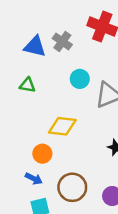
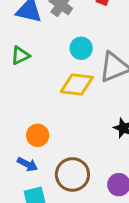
green triangle: (27, 85) -> (20, 56), turned -35
yellow diamond: (62, 126) -> (77, 85), moved

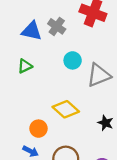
yellow diamond: (77, 85) -> (66, 109), moved, turned 35

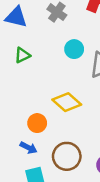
blue triangle: (32, 31) -> (16, 17), moved

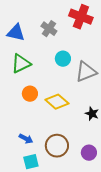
green triangle: (22, 55) -> (21, 64), size x1.5
orange circle: (37, 123) -> (30, 94), moved

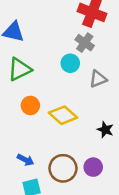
gray cross: (49, 29) -> (85, 43), moved
gray triangle: (86, 72) -> (98, 79), size x0.7
purple circle: (89, 153) -> (93, 167), moved

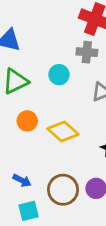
gray cross: (85, 43) -> (87, 52), turned -30
cyan circle: (70, 63) -> (59, 75), moved

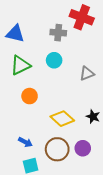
gray cross: (87, 52) -> (58, 33), moved
yellow diamond: (63, 132) -> (62, 119), moved

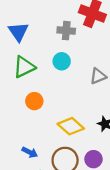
blue triangle: (15, 34) -> (18, 32), turned 42

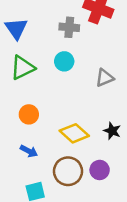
orange circle: (34, 101) -> (29, 114), moved
blue arrow: (30, 152) -> (29, 151), moved

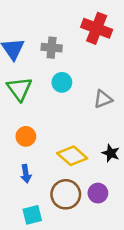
gray cross: (69, 27) -> (52, 48), moved
green triangle: (23, 68) -> (19, 89), turned -40
blue arrow: (29, 151) -> (26, 174), turned 54

